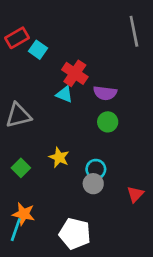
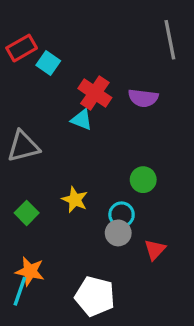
purple semicircle: (105, 93) -> (143, 98), moved
green circle: (108, 122) -> (143, 180), moved
red triangle: (135, 194) -> (155, 250), moved

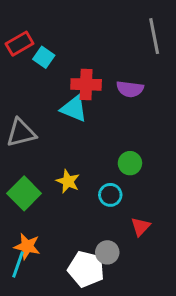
red cross: (95, 93) -> (86, 84), turned -32
cyan triangle: (82, 120) -> (74, 109), size x1.4
green square: (27, 213) -> (24, 193), size x1.5
gray circle: (118, 233) -> (107, 252), moved

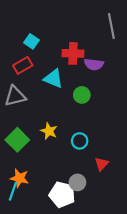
red rectangle: (20, 44) -> (23, 65), moved
red cross: (86, 84) -> (73, 53), moved
green circle: (130, 163) -> (82, 95), moved

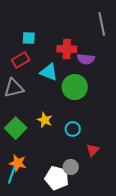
cyan square: (31, 41) -> (29, 38), turned -32
green circle: (82, 95) -> (75, 87), size x1.6

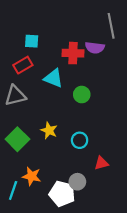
purple semicircle: (86, 59) -> (95, 48), moved
green circle: (75, 87) -> (82, 95), size x0.6
red triangle: (93, 150) -> (101, 163), turned 32
orange star: (18, 163) -> (32, 176), moved

